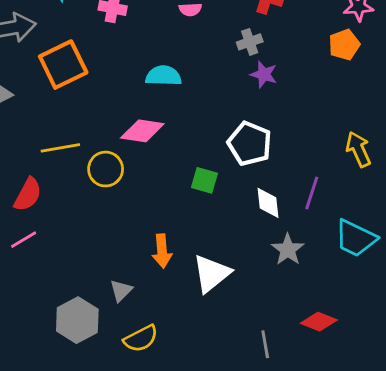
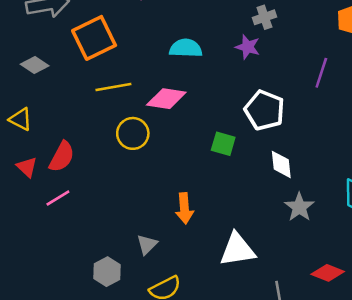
purple star: (264, 74) -> (248, 47), moved
yellow line: (60, 148) -> (113, 87), moved
purple line: (312, 193) -> (321, 73), moved
white triangle: (212, 274) -> (237, 250), moved, turned 30
gray hexagon: (77, 320) -> (107, 272), size x0.7

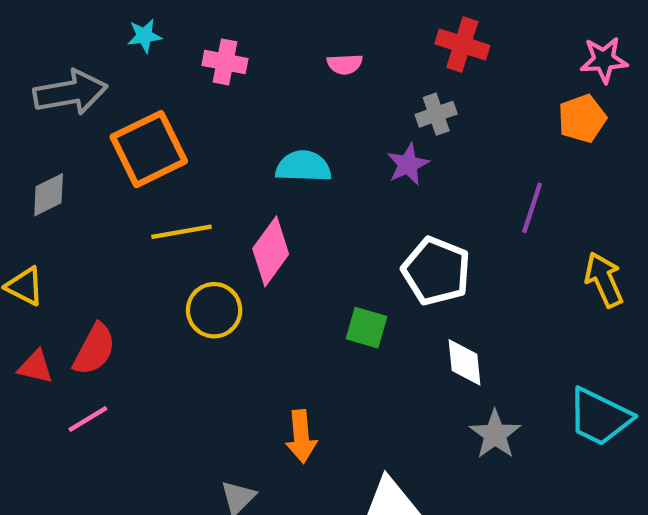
purple star: (248, 47) -> (408, 164), turned 30
gray diamond: (35, 65) -> (49, 195), turned -60
pink diamond: (166, 99) -> (271, 251), turned -63
red triangle: (27, 167) -> (36, 367), turned -30

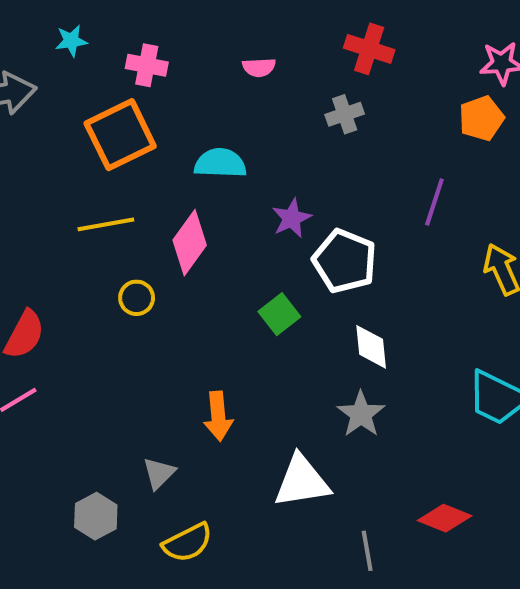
orange square: (149, 149) -> (120, 135), moved
purple star: (408, 164) -> (292, 218), moved
yellow circle: (214, 310) -> (137, 298), size x0.7
green square: (367, 328) -> (279, 314), turned 36
gray star: (495, 434) -> (361, 414), moved

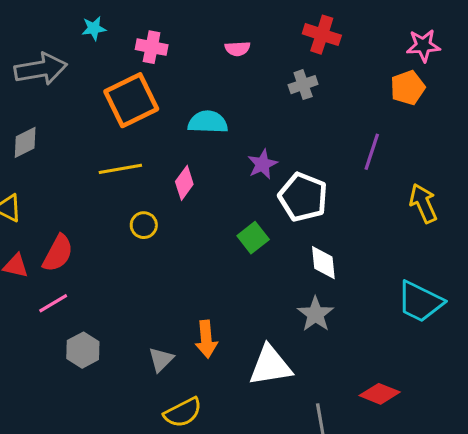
pink diamond: (190, 243) -> (184, 183), size x0.7
orange arrow: (218, 416) -> (206, 339), moved
gray hexagon: (96, 516) -> (83, 350), moved

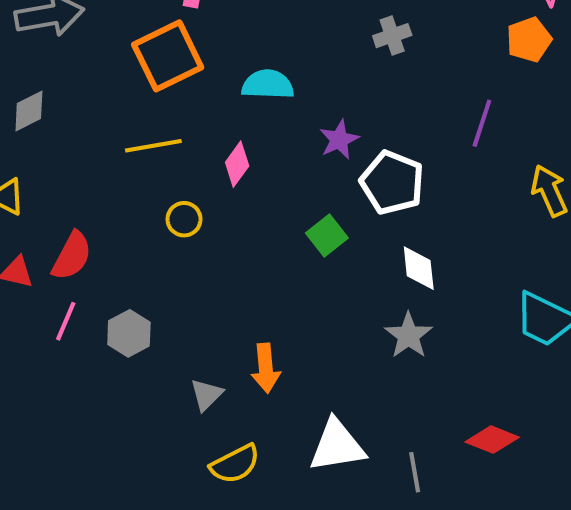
pink line: (53, 303) -> (66, 321), turned -36
gray hexagon: (83, 350) -> (129, 333), moved
white triangle: (270, 366) -> (337, 446), moved

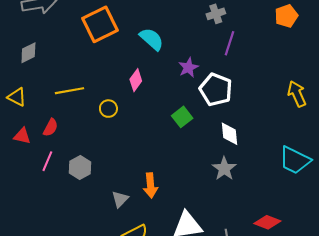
cyan semicircle: (268, 85) -> (152, 39), turned 40
purple line: (482, 123) -> (229, 43), moved
yellow line: (153, 146) -> (69, 91), moved
red semicircle: (72, 256) -> (51, 128), size x0.7

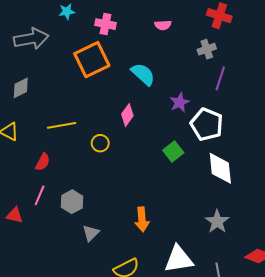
white diamond: (229, 134) -> (220, 168), size x1.4
red triangle: (22, 136) -> (15, 215), moved
gray star: (224, 169) -> (217, 222), moved
gray triangle: (120, 199) -> (91, 233), moved

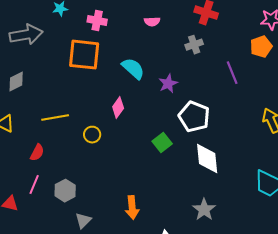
orange square: (92, 60) -> (84, 55), turned 32
purple line: (220, 78) -> (232, 73), moved, turned -40
purple star: (180, 102) -> (168, 84), moved

